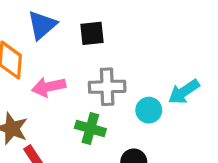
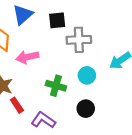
gray cross: (107, 87) -> (79, 40), moved
cyan circle: (149, 110) -> (87, 75), moved

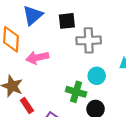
green cross: (56, 86) -> (76, 92), moved

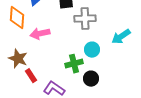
green cross: (76, 92) -> (74, 64), turned -30

